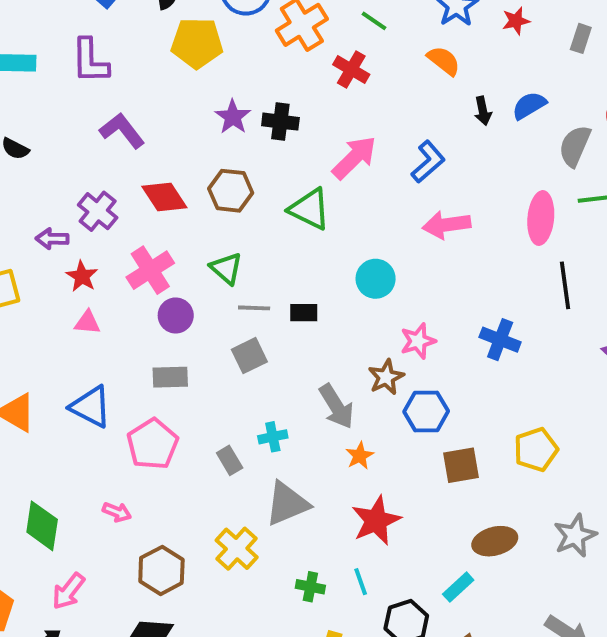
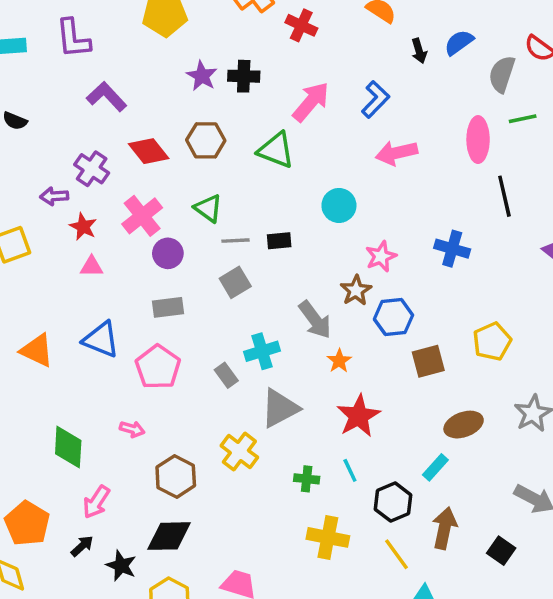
cyan cross: (273, 437) -> (262, 351), size x1.4

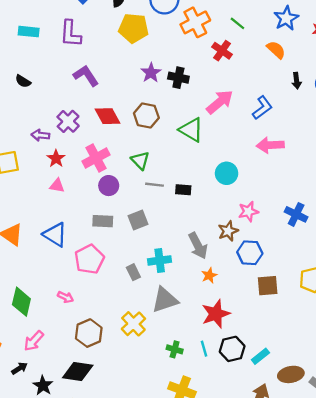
gray square: (235, 282) -> (138, 220), moved
brown ellipse: (464, 425) -> (291, 374), moved
black hexagon: (393, 502) -> (232, 349), moved

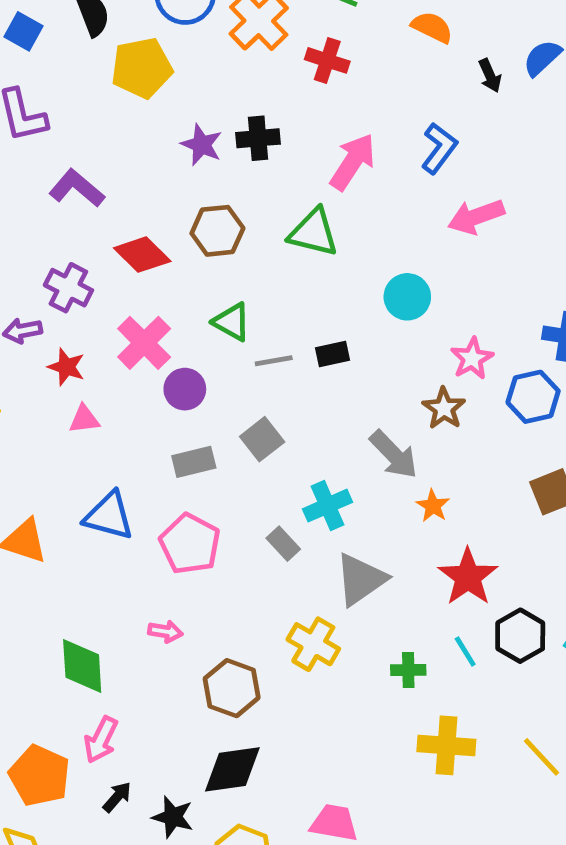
blue hexagon: (250, 253) -> (533, 397), moved
pink arrow: (34, 341) -> (101, 740), moved

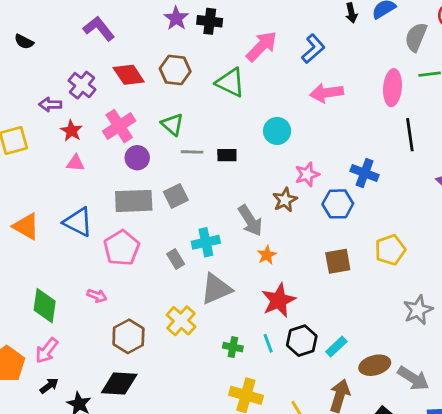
gray rectangle: (194, 462) -> (134, 201), size x1.5

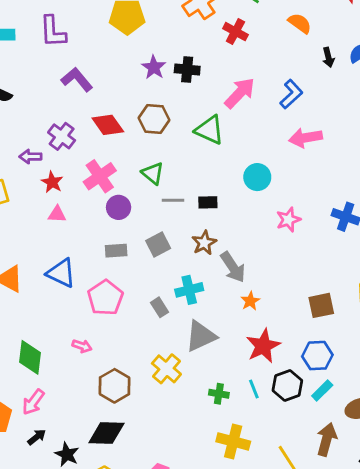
brown star: (285, 200) -> (204, 243), moved
gray rectangle: (134, 201) -> (116, 251), size x0.6
blue hexagon: (338, 204) -> (317, 356), moved

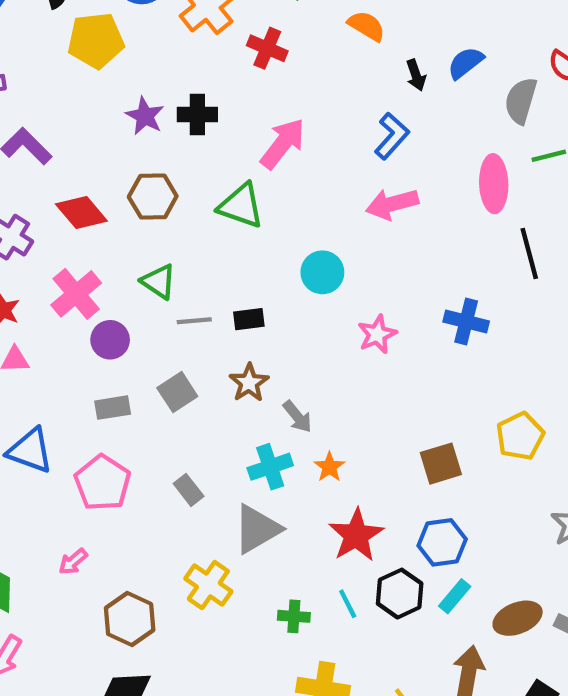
blue L-shape: (291, 94) -> (392, 136), moved
gray arrow: (233, 267) -> (297, 417), size x0.7
cyan cross: (189, 290) -> (270, 467), moved
pink arrow: (82, 346) -> (73, 562), turned 126

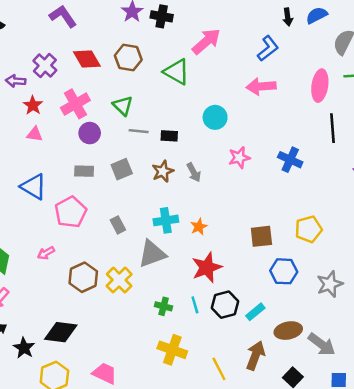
gray arrow: (297, 417) -> (194, 172), moved
blue hexagon: (442, 542) -> (284, 271), moved
brown hexagon: (130, 619) -> (83, 277), moved

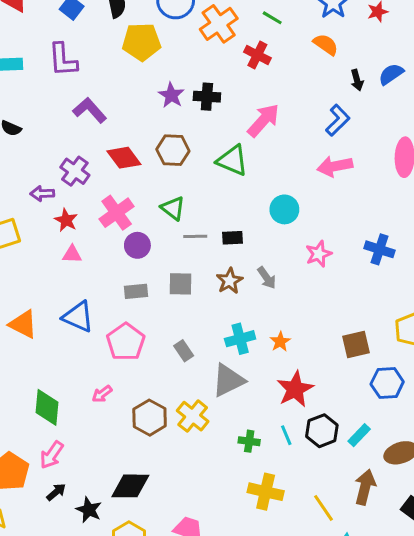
gray square: (122, 169) -> (181, 284), turned 30

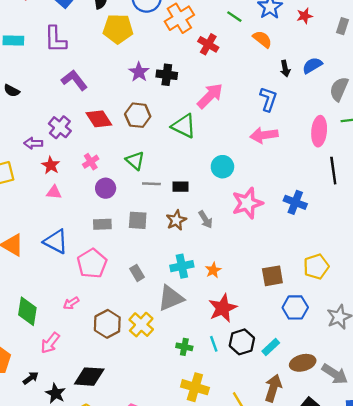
green line: (272, 18) -> (234, 17), moved
blue L-shape: (338, 120) -> (268, 99), turned -30
pink cross: (117, 213) -> (91, 162), size x0.6
pink star: (319, 254) -> (247, 203), size x1.5
pink arrow: (52, 455) -> (50, 343), moved

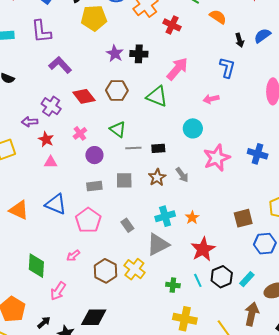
pink arrow: (264, 135) -> (211, 99), moved, size x0.7

